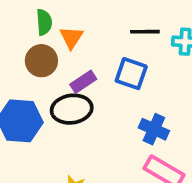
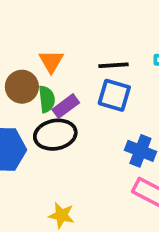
green semicircle: (44, 22) -> (47, 99), moved
black line: (145, 32) -> (113, 65), moved

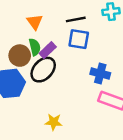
brown circle: (22, 87) -> (20, 56), moved
black ellipse: (55, 135) -> (43, 70), turned -30

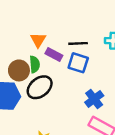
purple rectangle: (48, 50) -> (54, 54), moved, turned 63
blue cross: (100, 74) -> (94, 99), turned 30

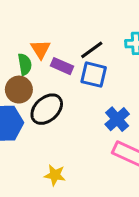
black line: (78, 43) -> (92, 50), turned -30
green semicircle: (35, 64) -> (25, 64), moved

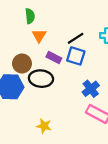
green semicircle: (25, 64) -> (30, 16), moved
purple rectangle: (62, 66) -> (54, 57), moved
black ellipse: (47, 109) -> (41, 79), turned 45

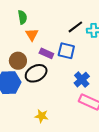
black line: (76, 38) -> (75, 27), moved
black ellipse: (41, 79) -> (36, 73), turned -30

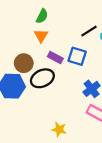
green semicircle: (22, 17) -> (42, 16), moved, turned 32
yellow star: (42, 116) -> (59, 129), moved

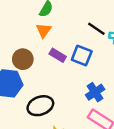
black line: (89, 31) -> (96, 29), turned 63
black ellipse: (42, 78) -> (40, 106), moved

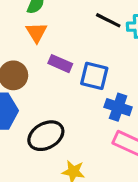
blue square: (82, 55) -> (94, 76), moved
blue cross: (95, 92) -> (118, 107), turned -30

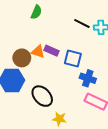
orange triangle: (36, 32) -> (38, 52), moved, turned -40
black ellipse: (46, 136) -> (42, 96), turned 75

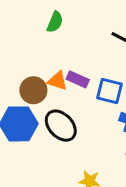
black ellipse: (42, 96) -> (61, 126), moved

